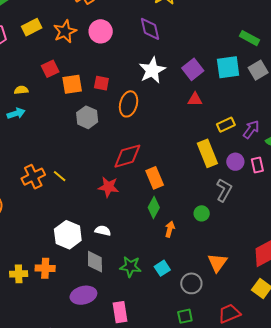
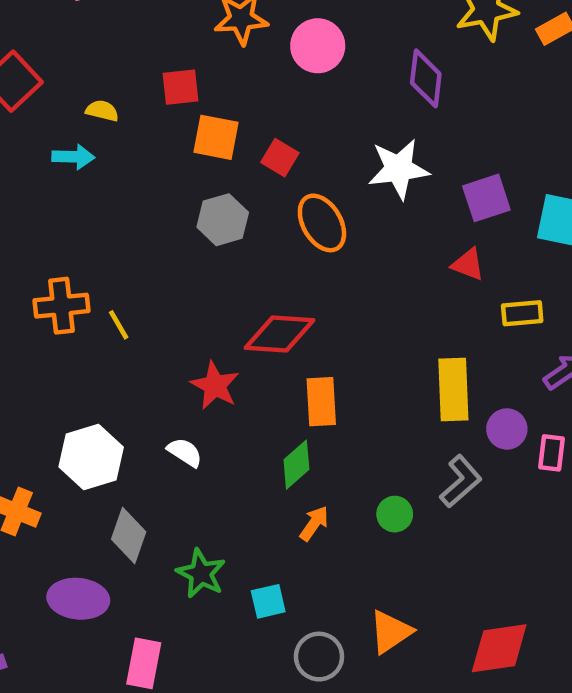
orange ellipse: (129, 104) -> (322, 223), turned -65
yellow rectangle: (226, 125) -> (522, 313), moved
white semicircle: (103, 231) -> (185, 452), moved

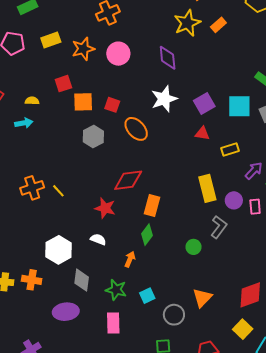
orange rectangle: (321, 402) -> (152, 205), turned 30
orange arrow: (314, 523) -> (130, 259), moved
pink rectangle: (144, 663) -> (113, 323), moved

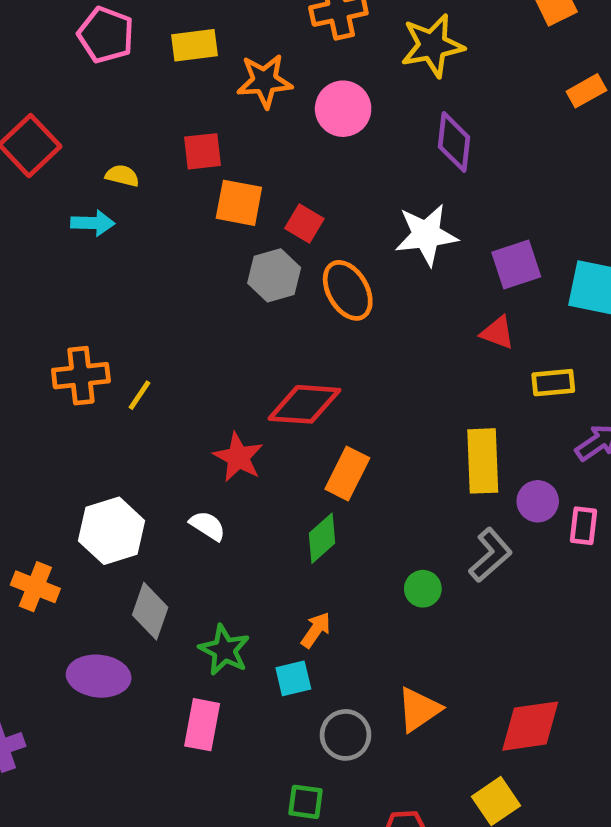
yellow star: (187, 23) -> (432, 45), moved
gray hexagon: (93, 137) -> (274, 275), moved
yellow line: (58, 191) -> (139, 395), turned 64
orange arrow: (130, 259) -> (316, 630), moved

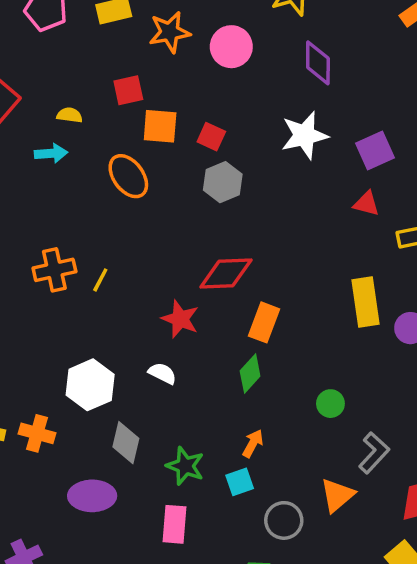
gray hexagon: (274, 275) -> (223, 182), moved
orange ellipse: (348, 290) -> (128, 176), moved
gray L-shape: (490, 555) -> (374, 453), moved

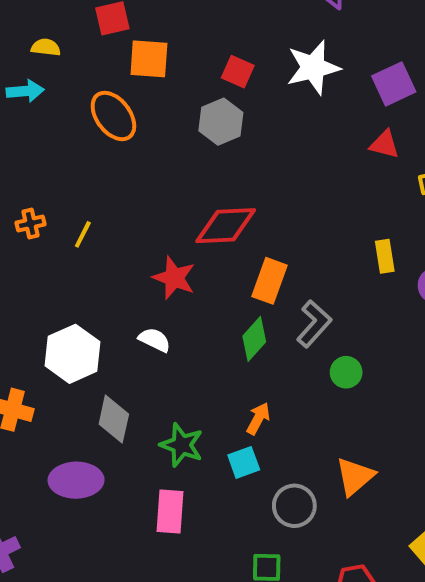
red square: (211, 137) -> (238, 72), moved
orange cross: (54, 270) -> (31, 224), size x0.6
yellow rectangle: (365, 302) -> (385, 256), size x0.6
gray L-shape: (374, 453) -> (314, 324), moved

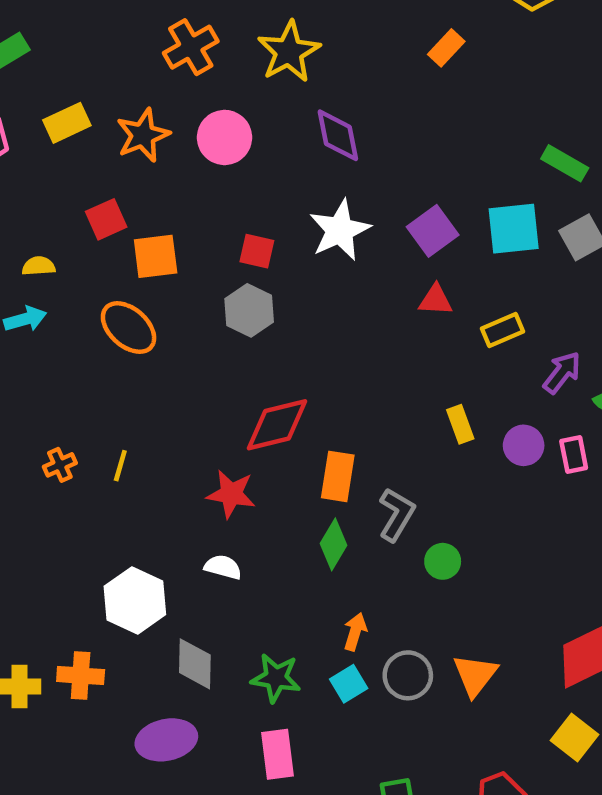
gray circle: (294, 506) -> (408, 675), moved

